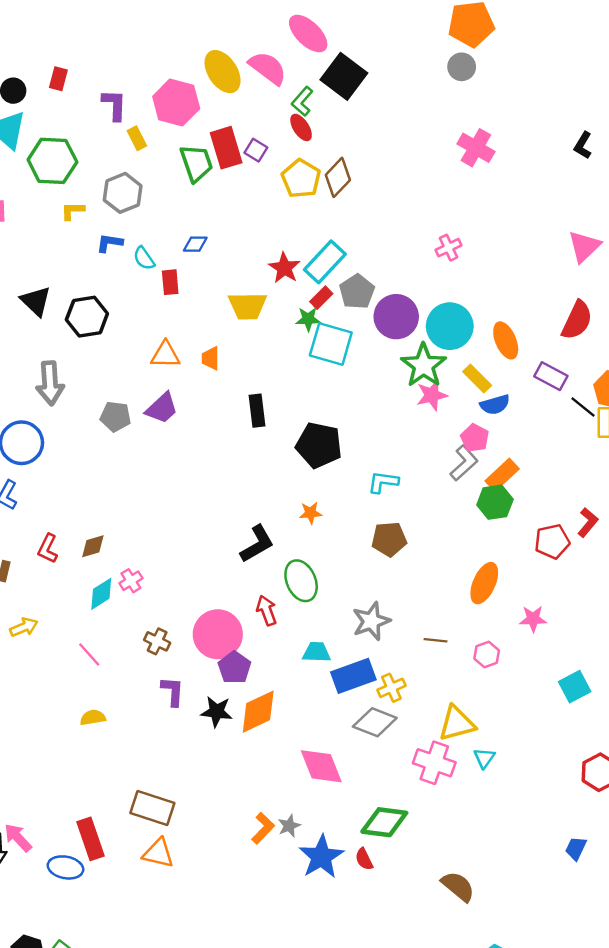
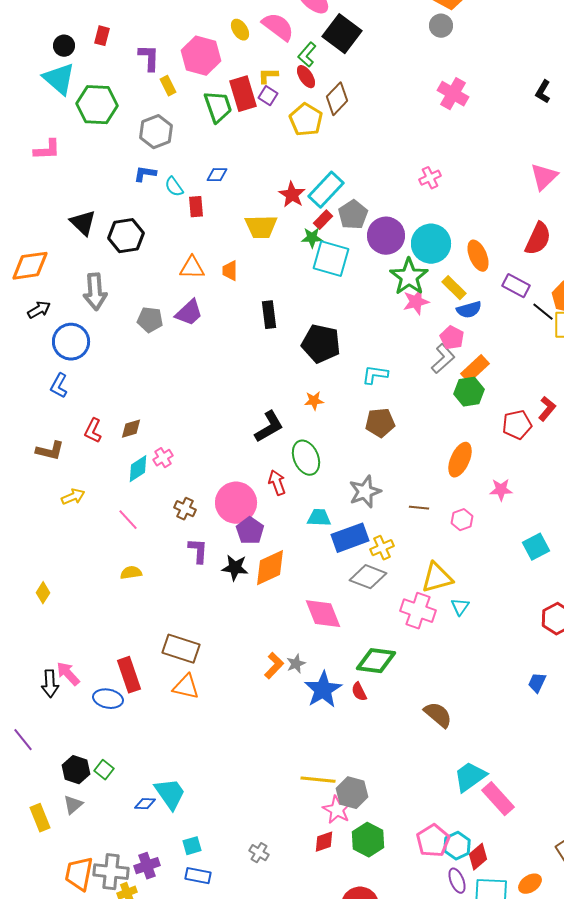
yellow ellipse: (223, 72) -> (240, 30), size x0.6
brown diamond: (338, 177) -> (337, 99), moved
yellow L-shape: (73, 211) -> (268, 76), moved

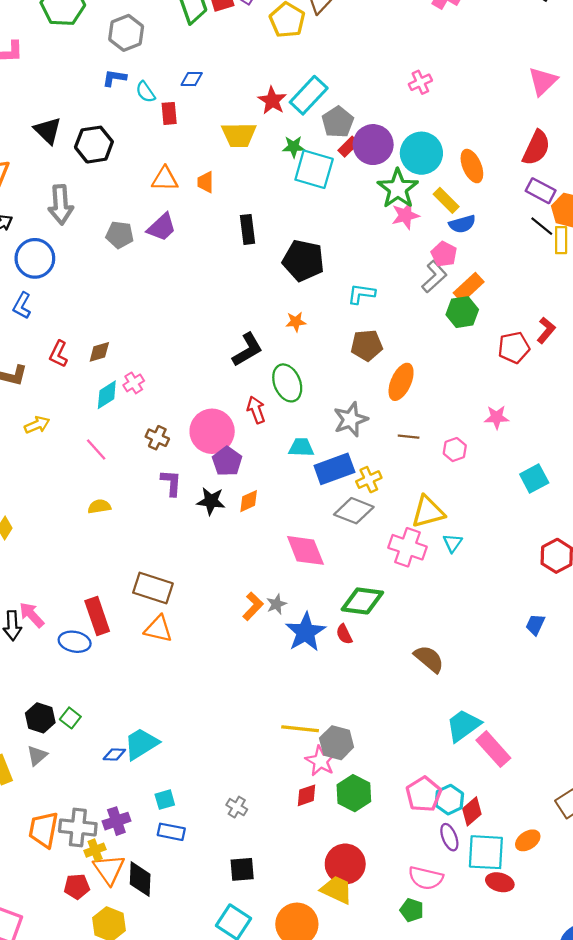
red rectangle: (323, 220) -> (348, 147), moved
purple rectangle: (516, 286) -> (541, 191), moved
orange ellipse: (460, 460) -> (401, 382), moved
orange diamond: (270, 568) -> (249, 501), size x0.6
cyan trapezoid: (170, 794) -> (141, 744), turned -87

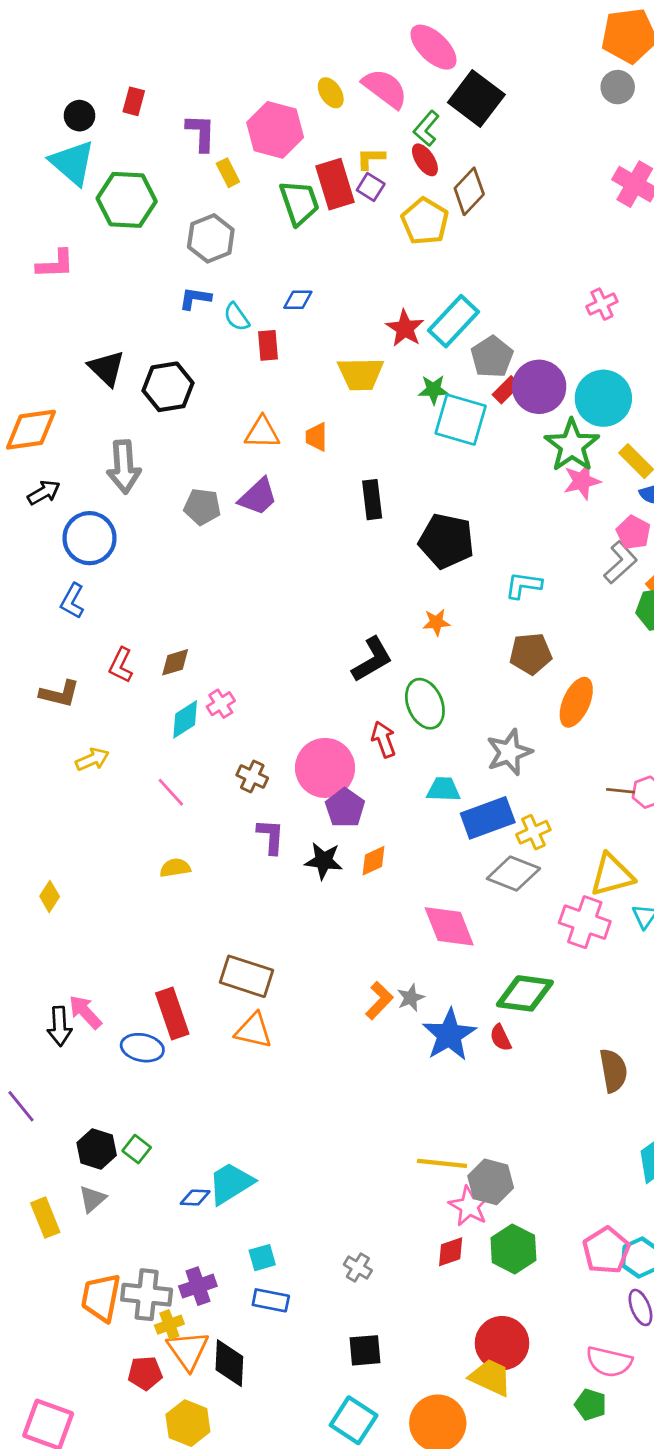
brown line: (409, 437) -> (620, 791), moved
brown semicircle: (429, 659) -> (613, 1071), turned 40

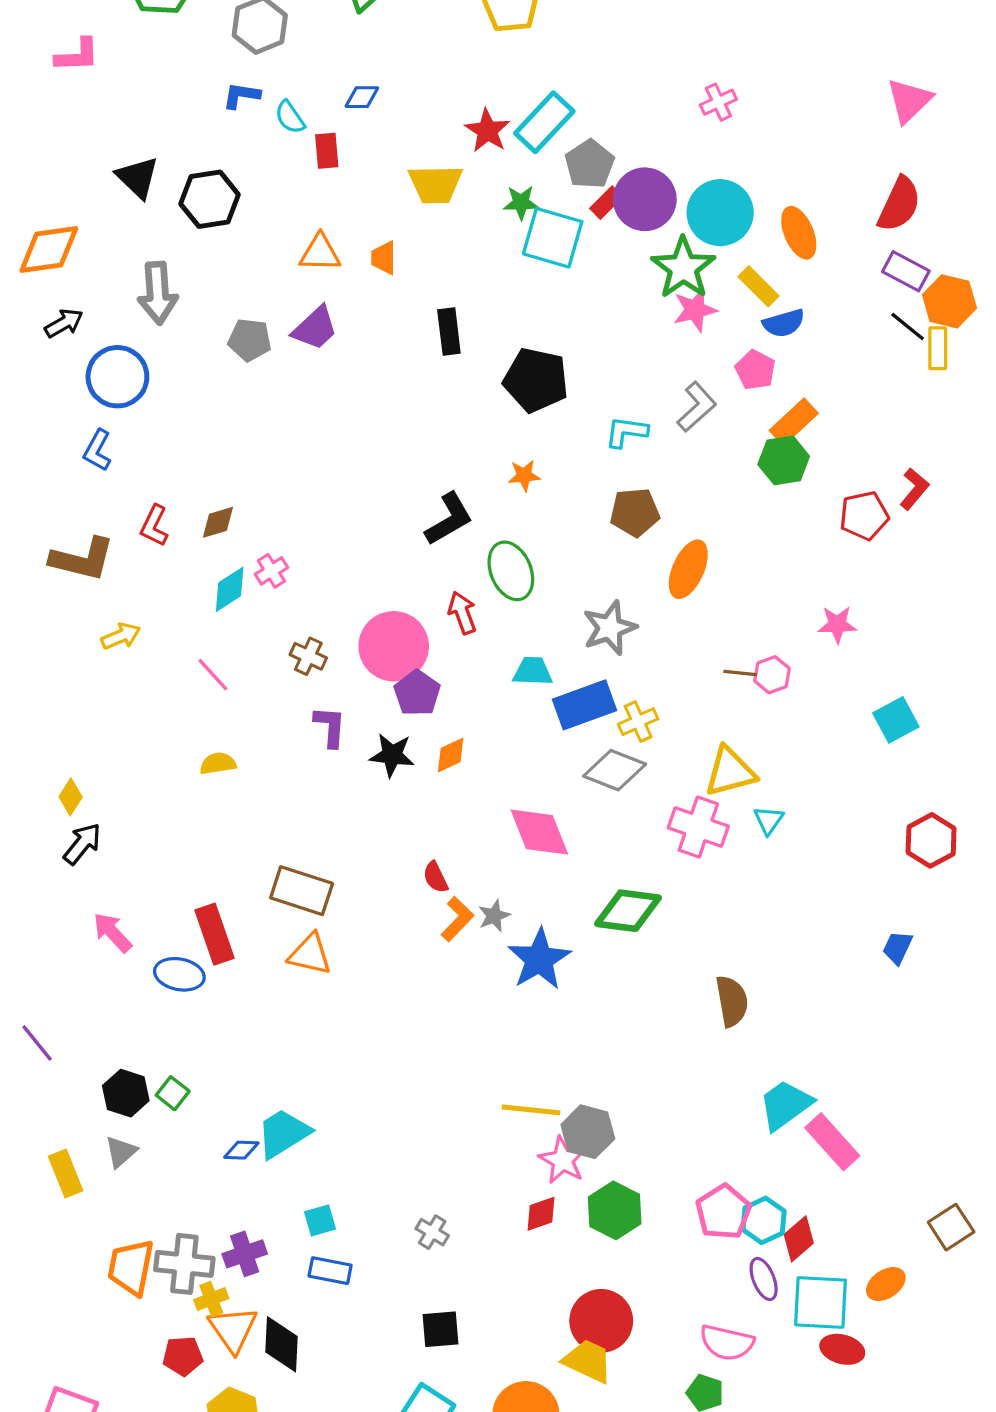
gray L-shape: (620, 562) -> (697, 407), moved
brown L-shape: (60, 694) -> (82, 559), size x1.4
black arrow: (60, 1026) -> (82, 844), moved, turned -138
red semicircle: (501, 1038) -> (436, 877), moved

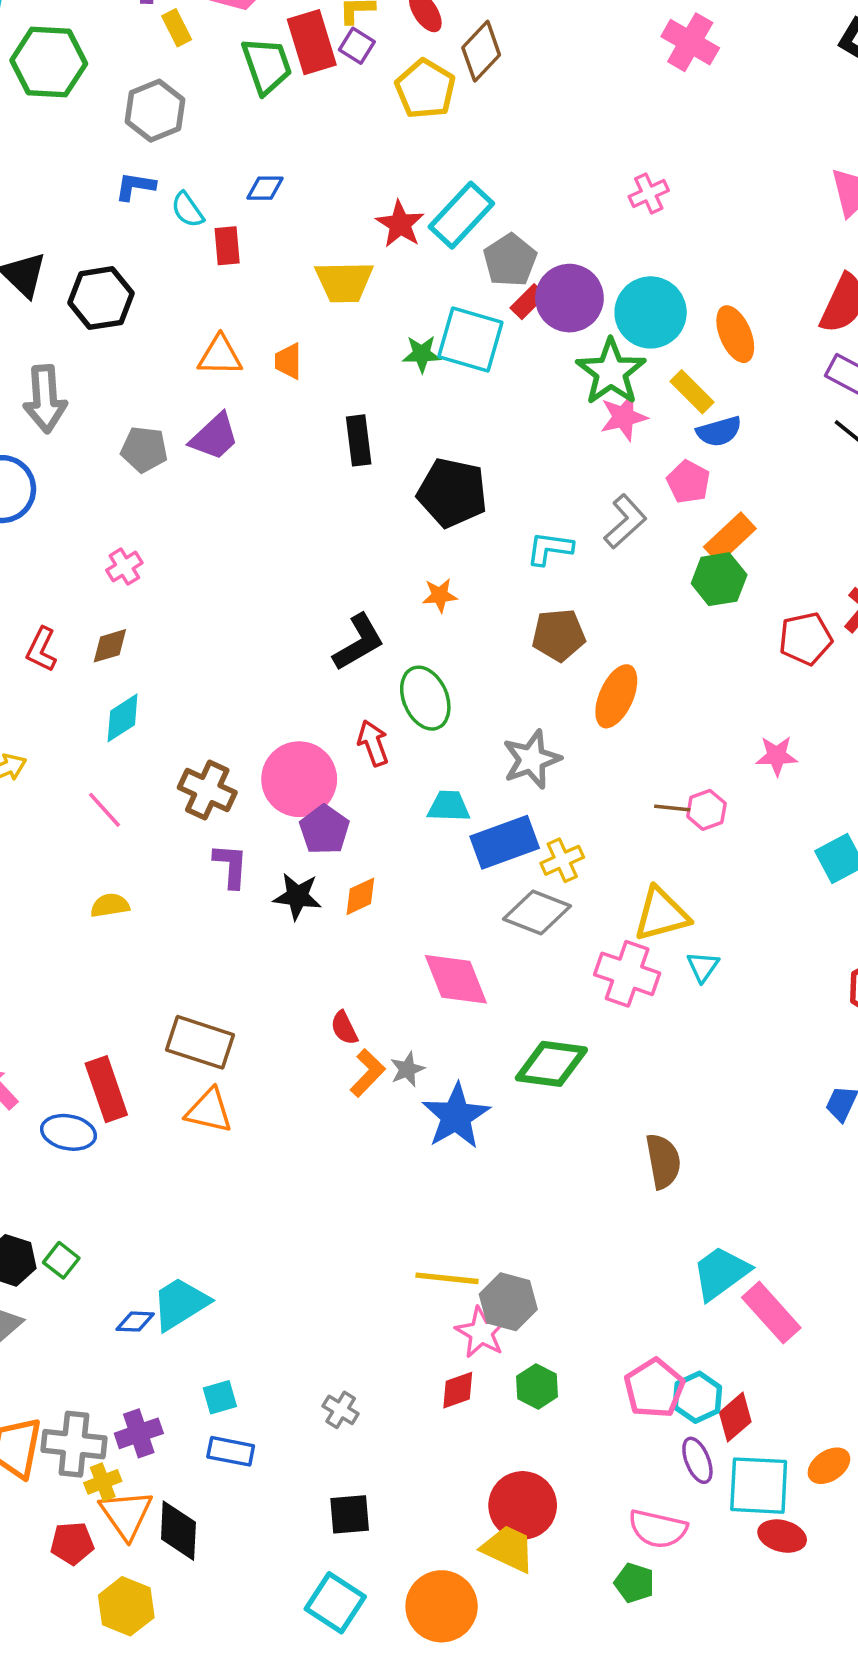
green star: (521, 203) -> (422, 354), moved
pink cross: (271, 571) -> (124, 567), moved
brown cross: (308, 656) -> (207, 790), size x1.4
green hexagon: (615, 1210) -> (537, 1386), size x0.7

